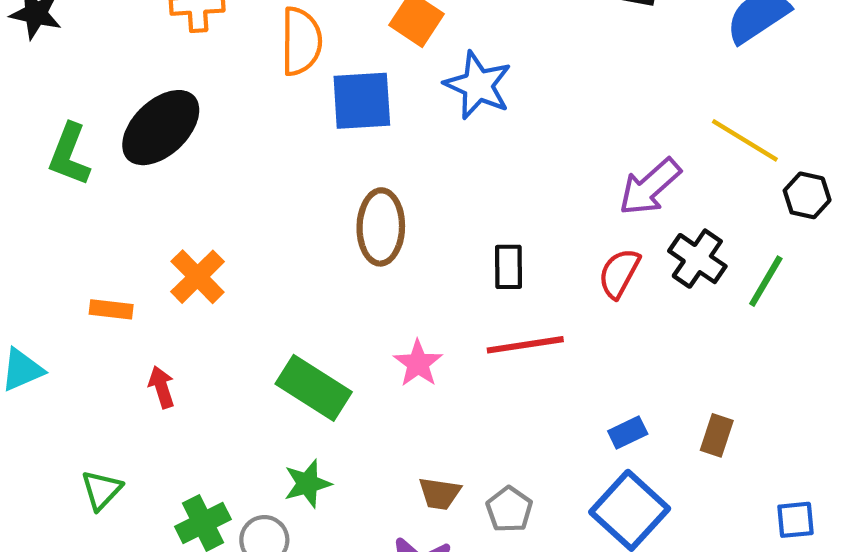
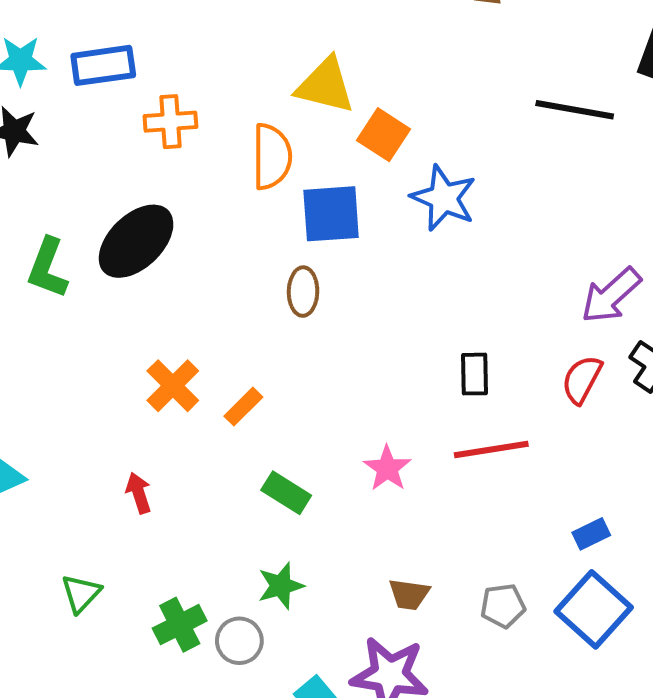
brown ellipse: (381, 227) -> (303, 292), moved, size x0.7
orange rectangle: (111, 309) -> (243, 407), moved, turned -51
green rectangle: (314, 388) -> (286, 493), size x0.7
gray pentagon: (509, 509) -> (503, 606), moved, turned 30

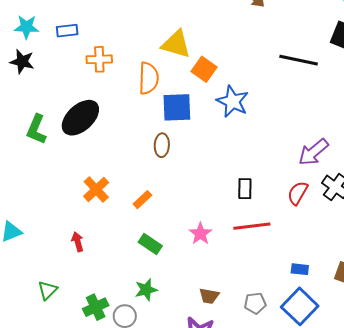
blue rectangle: (103, 65) -> (67, 31), size x0.7
orange rectangle: (243, 407) -> (142, 200), moved
blue rectangle: (591, 534) -> (300, 269), turned 30

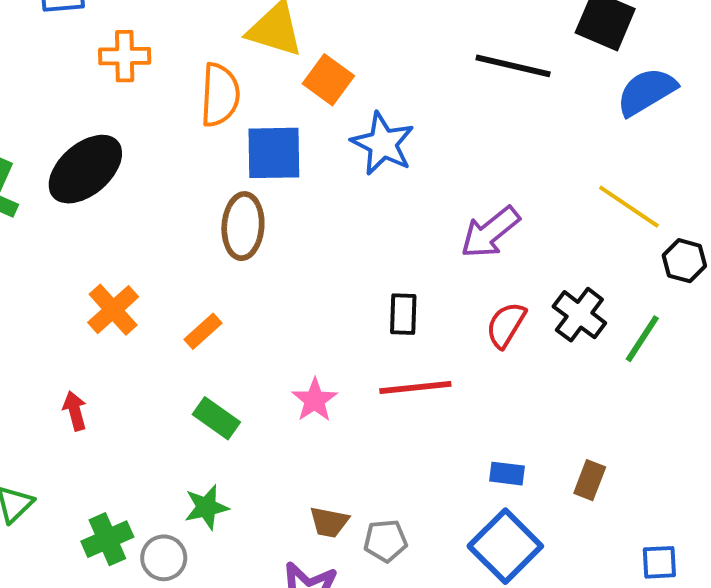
brown ellipse: (162, 145) -> (243, 226), size x1.4
purple arrow: (313, 152) -> (490, 232), moved
gray pentagon: (255, 303) -> (385, 541), moved

